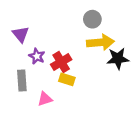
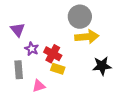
gray circle: (92, 19) -> (80, 17), size x1.5
black star: (118, 59) -> (102, 66), moved
red cross: (61, 62) -> (53, 54), turned -30

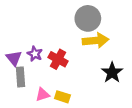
purple triangle: (18, 30) -> (14, 58), moved
black star: (102, 66) -> (112, 73), turned -30
yellow rectangle: (58, 69) -> (62, 97), moved

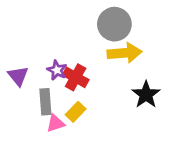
purple star: (35, 54) -> (57, 70), moved
gray rectangle: (20, 77) -> (45, 102), moved
yellow rectangle: (62, 97) -> (76, 112), moved, turned -64

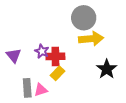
red cross: (76, 77) -> (55, 56), turned -30
gray rectangle: (45, 102) -> (27, 88), moved
yellow rectangle: (76, 112) -> (58, 73), moved

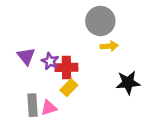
yellow arrow: (91, 39) -> (109, 46), size x0.6
purple triangle: (14, 55) -> (26, 56), moved
black star: (107, 69) -> (128, 83), turned 30

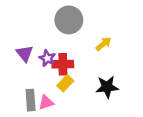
gray circle: (100, 21) -> (69, 20), moved
yellow arrow: (109, 46) -> (104, 44), turned -35
black star: (128, 83) -> (107, 87), moved

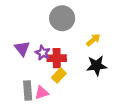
black star: (107, 87) -> (97, 66), moved

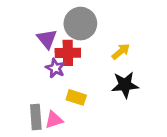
purple triangle: (22, 48) -> (47, 39), moved
red cross: (57, 58) -> (68, 53), moved
yellow rectangle: (59, 75) -> (76, 97), turned 64

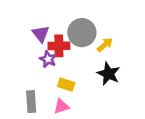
gray circle: (80, 24) -> (82, 33), moved
black star: (125, 85) -> (109, 74), turned 30
pink triangle: (54, 120) -> (61, 106), moved

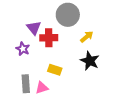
gray circle: (82, 33) -> (68, 15), moved
purple star: (48, 59) -> (23, 49), moved
pink triangle: (61, 106) -> (42, 88), moved

